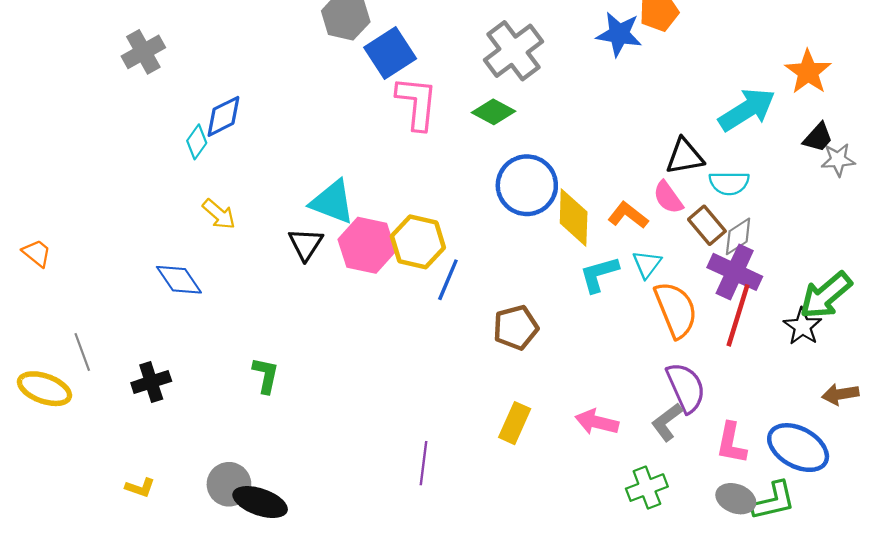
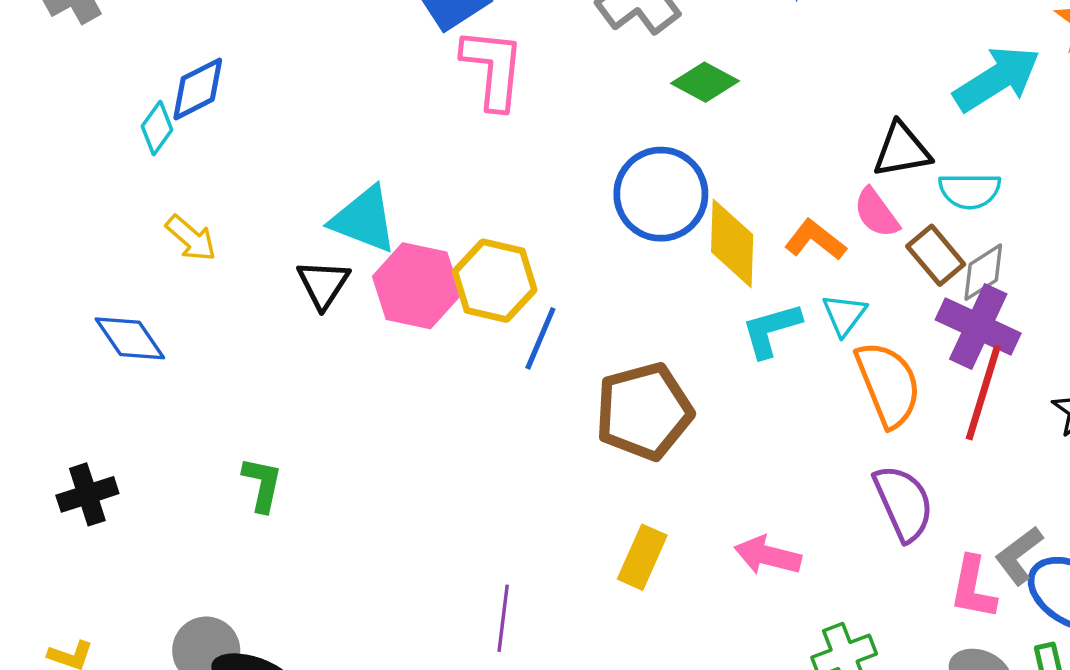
green diamond: (494, 112) -> (705, 82), moved
brown pentagon: (516, 328) -> (644, 411), size x1.4
gray L-shape: (667, 422) -> (1019, 555), moved

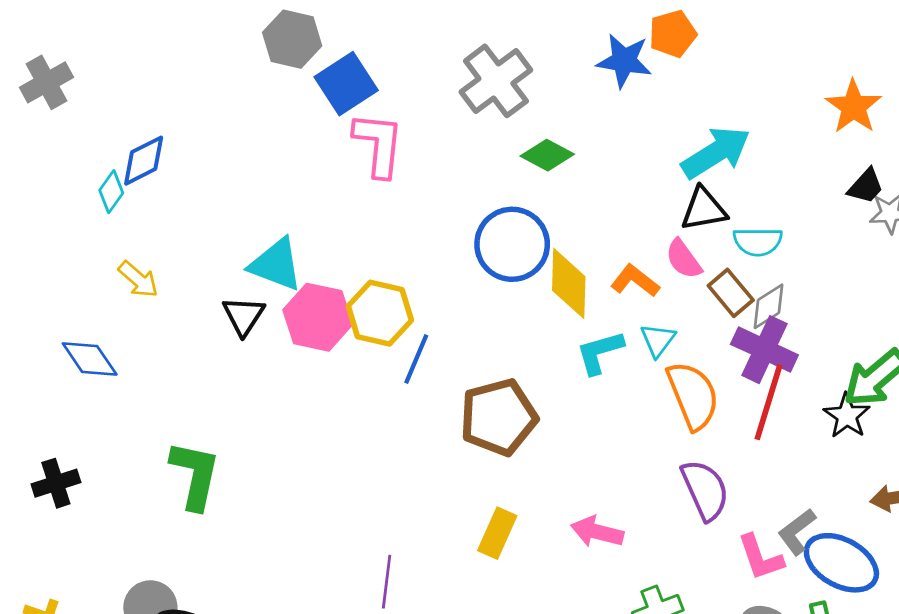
cyan arrow: (997, 79) -> (716, 153), moved
green L-shape: (262, 484) -> (195, 475), size x1.6
pink L-shape: (973, 588) -> (760, 557), turned -30

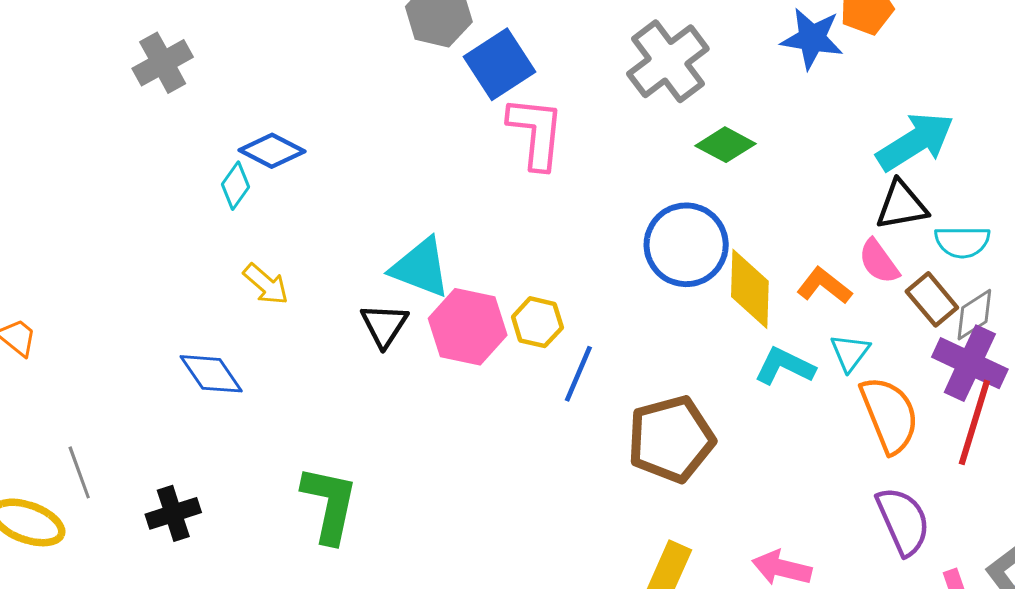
blue diamond: (144, 161) -> (272, 151), turned 54
yellow hexagon: (380, 313) -> (537, 322), size x0.7
cyan L-shape: (600, 352) -> (785, 366), turned 42

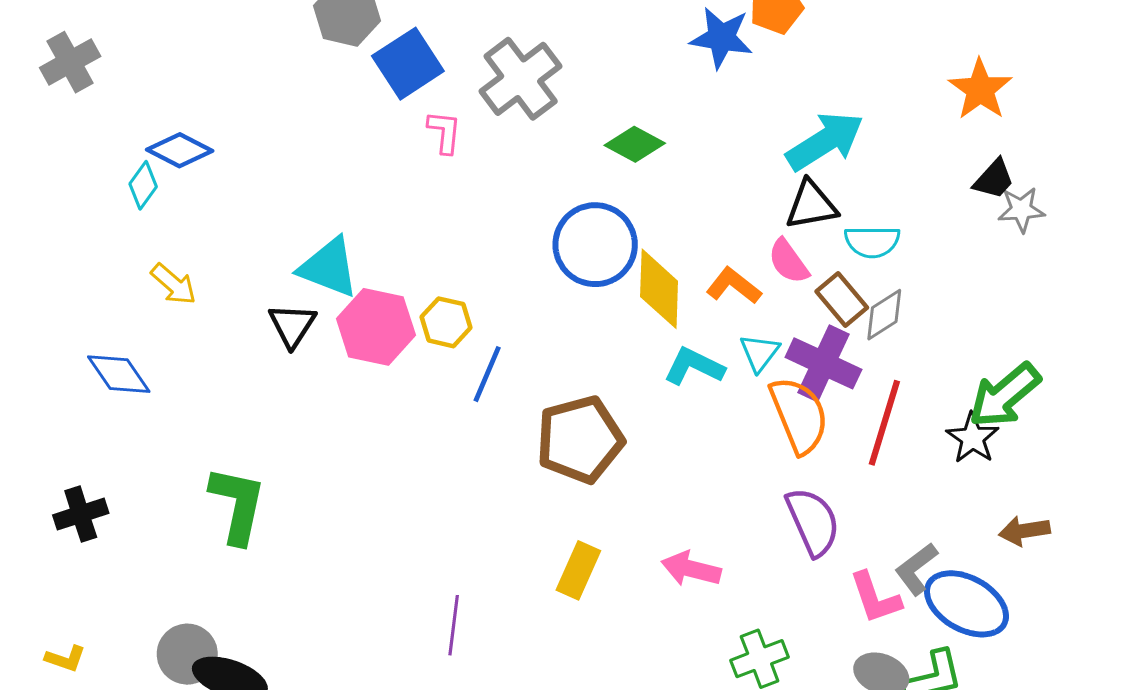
gray cross: (668, 61) -> (521, 79), moved
pink L-shape: (536, 133) -> (444, 132), size x0.6
purple cross: (970, 363) -> (823, 363), moved

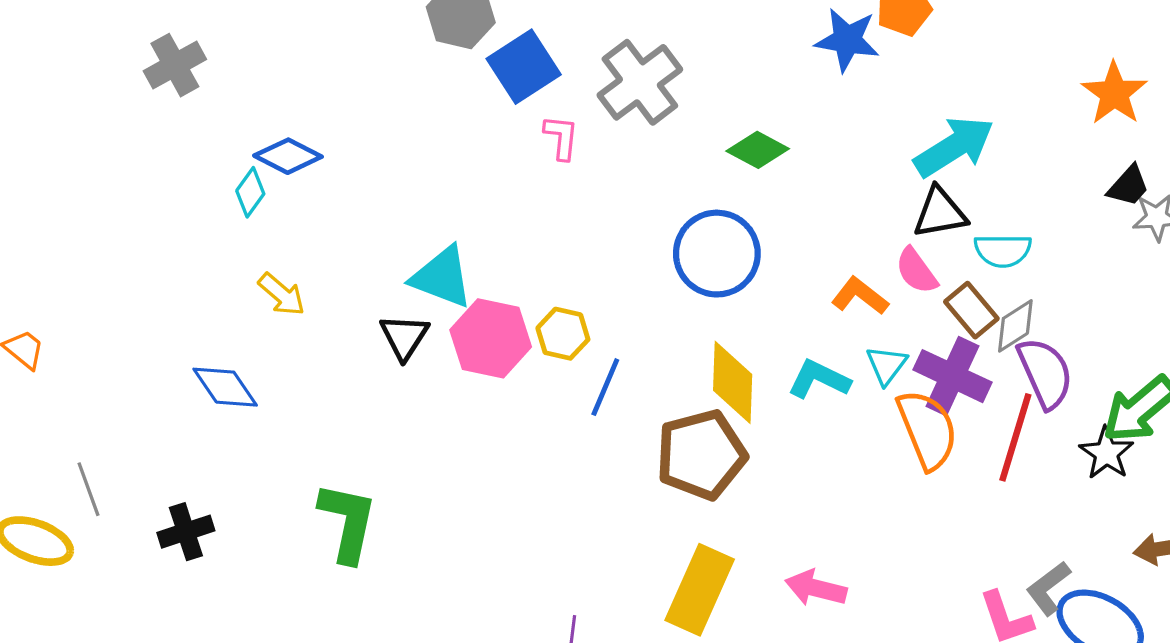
yellow diamond: (659, 289) -> (733, 382), moved
purple semicircle: (813, 522) -> (1045, 373), moved
yellow rectangle: (578, 570) -> (700, 590), size x1.5

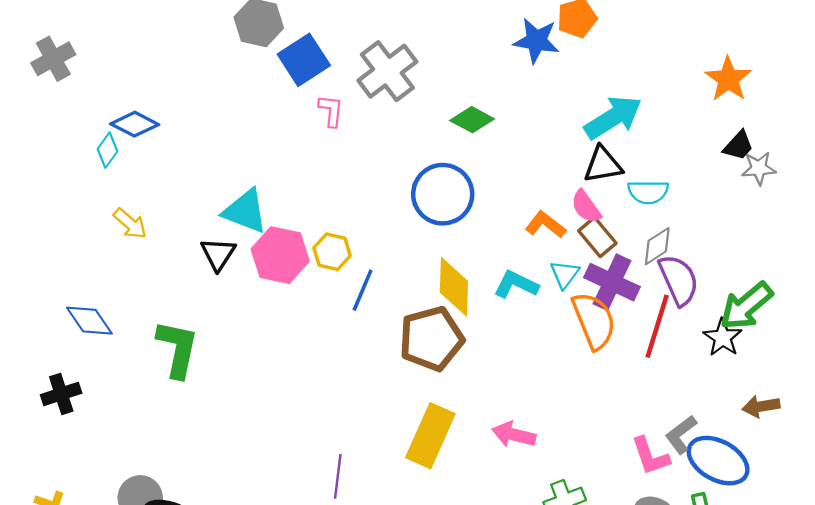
brown rectangle: (971, 310) -> (597, 237), moved
blue diamond: (225, 387) -> (89, 321), moved
green L-shape: (348, 522) -> (177, 349), moved

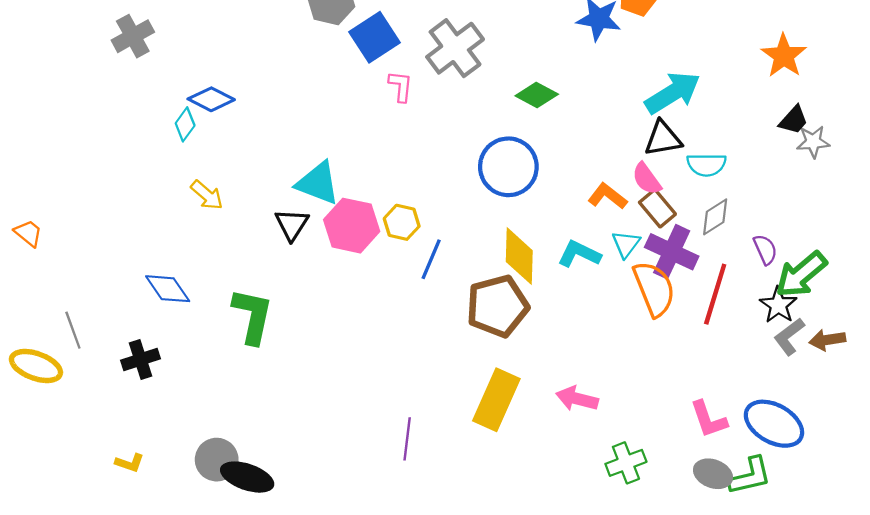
purple semicircle: (679, 280) -> (765, 250), moved, size x0.6
brown arrow: (761, 406) -> (827, 340), moved
gray L-shape: (681, 435) -> (789, 337), moved

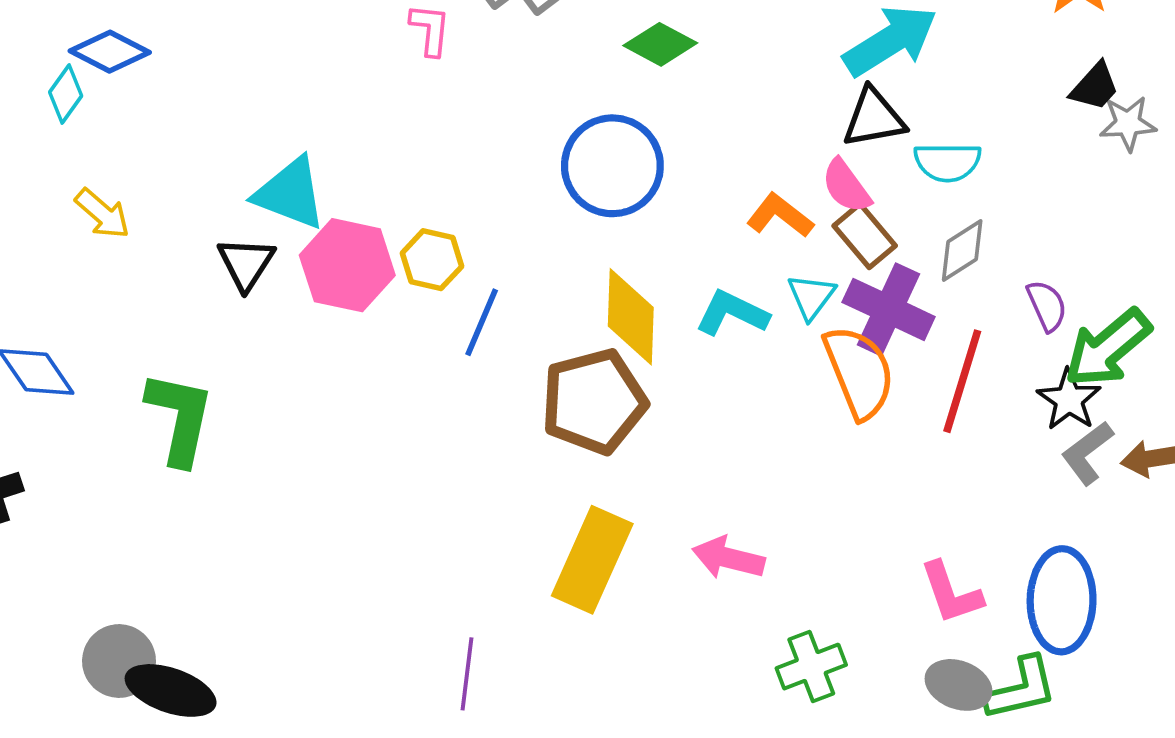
blue ellipse: (774, 424) -> (1062, 600), turned 62
purple line: (407, 439) -> (467, 674), moved

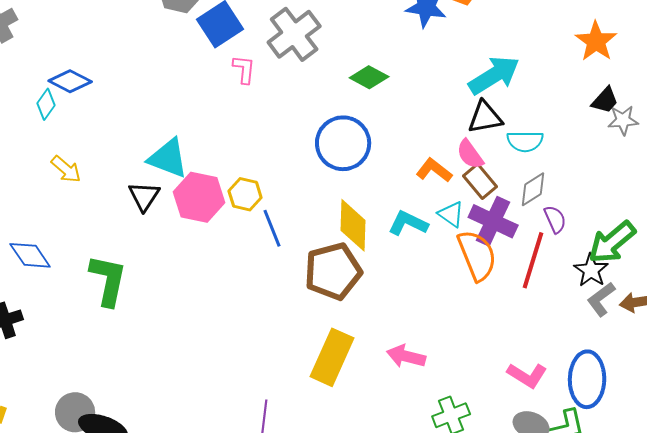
cyan triangle: (811, 297) -> (451, 214), turned -32
purple semicircle: (1047, 306) -> (555, 219), moved
blue line: (482, 322) -> (272, 228), turned -45
pink L-shape: (951, 593) -> (527, 375), turned -39

